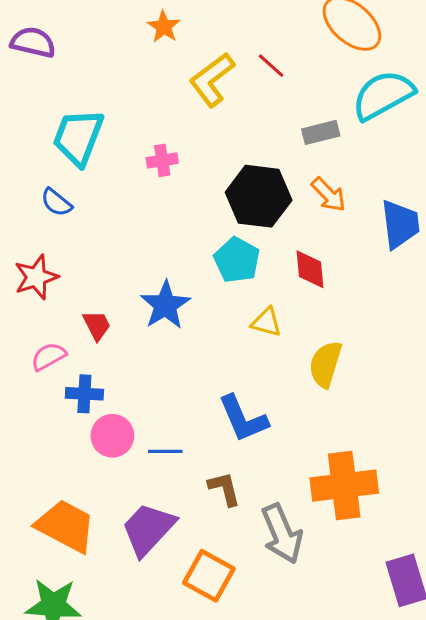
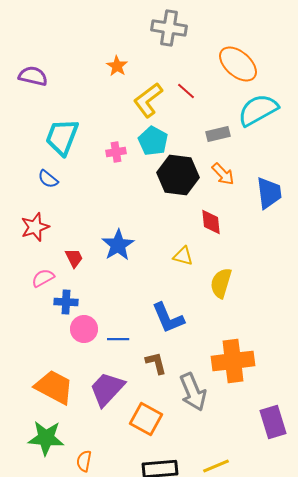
cyan pentagon: (237, 260) -> (153, 141), moved

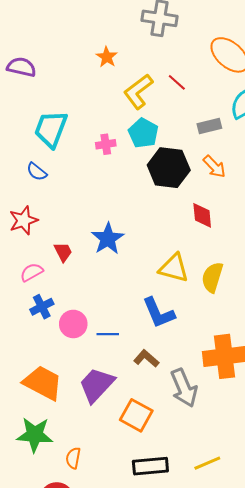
yellow triangle: (183, 256) -> (174, 268), moved, size x1.5
blue cross: (66, 302) -> (42, 307), moved, turned -30
brown L-shape: (156, 363) -> (146, 358), turned -35

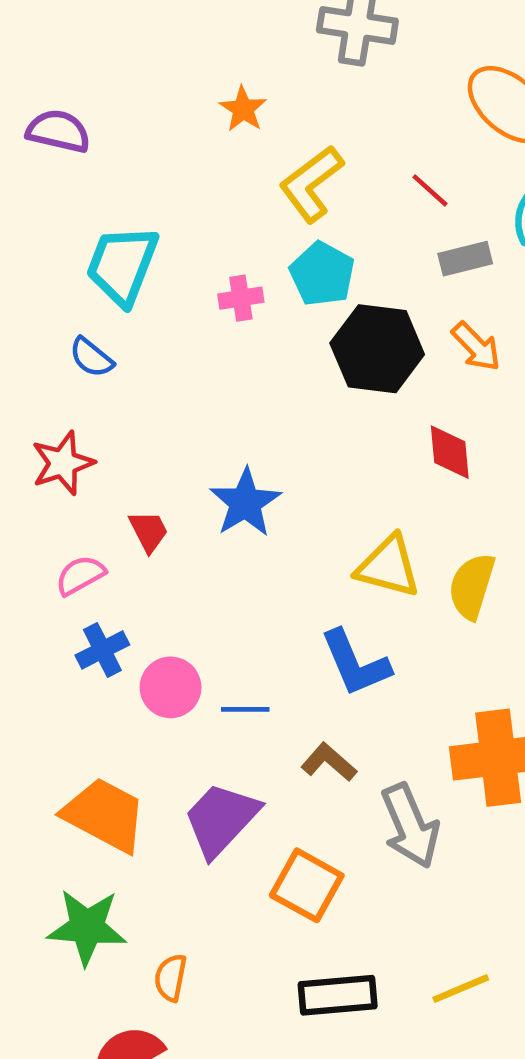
red line: (177, 82) -> (430, 190), moved

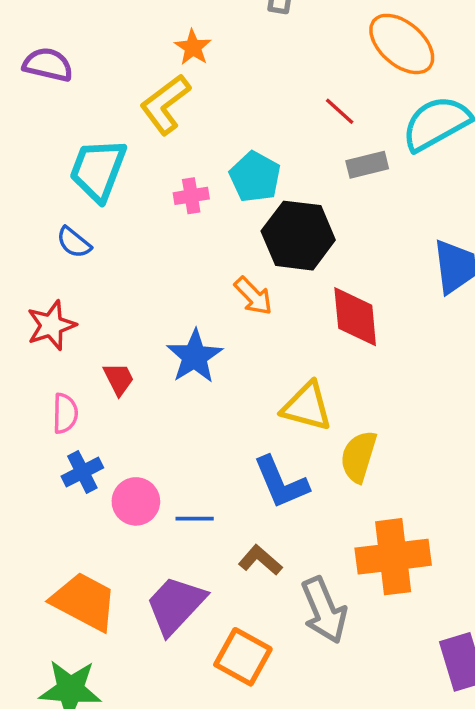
yellow L-shape: (311, 184) -> (165, 104), moved
orange arrow: (476, 347) -> (253, 296), moved
red diamond: (450, 452) -> (355, 317), size x1.4
pink semicircle: (80, 575) -> (65, 413), turned 120
yellow semicircle: (472, 586) -> (359, 457), moved

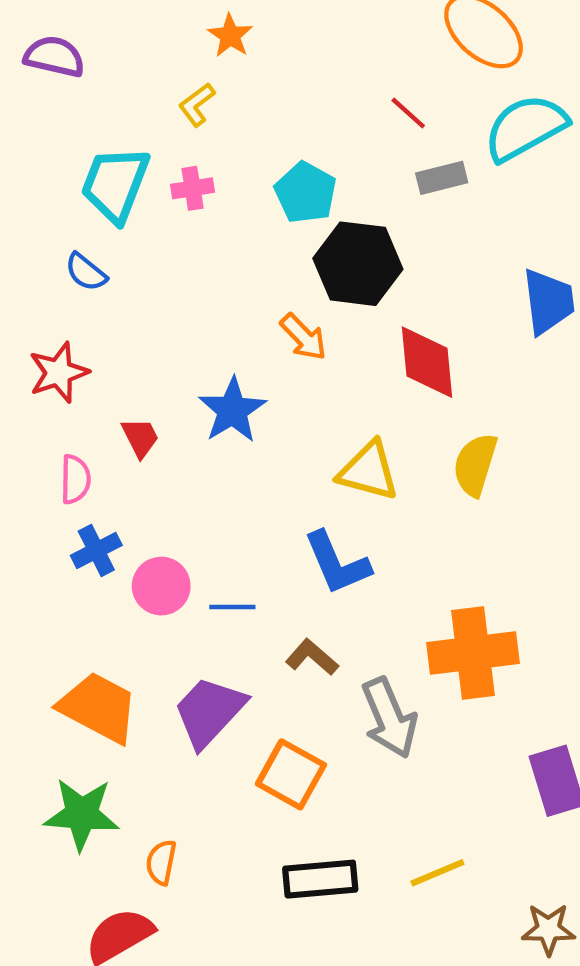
yellow L-shape: (165, 104) -> (197, 105), size x0.6
pink cross: (191, 196) -> (193, 188), moved
yellow semicircle: (359, 457) -> (475, 465), moved

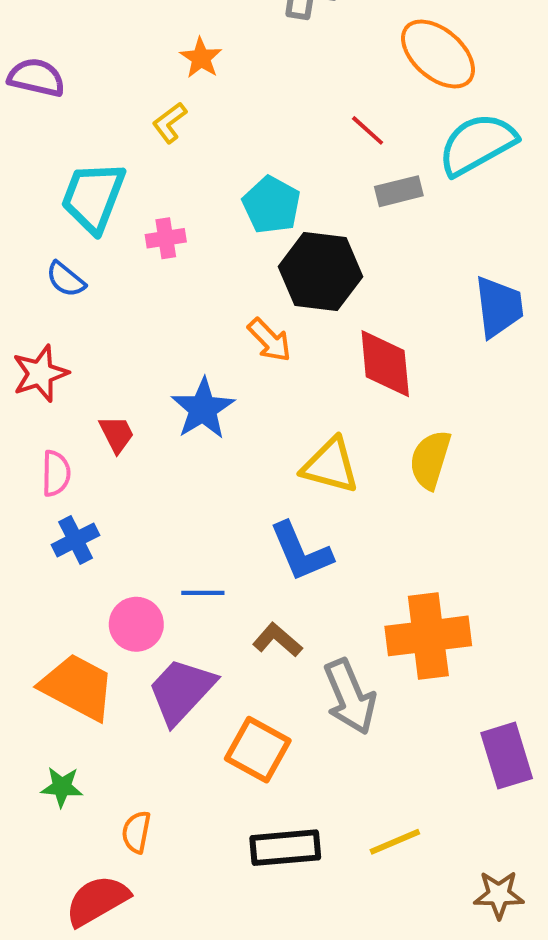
pink cross: (193, 188) -> (166, 238), moved
pink circle: (161, 586) -> (136, 624), moved
green star: (82, 814) -> (62, 787), size x0.6

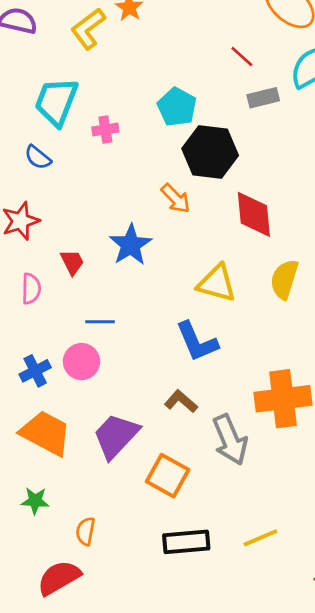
yellow L-shape: (170, 123) -> (88, 29), moved, size x1.5
blue cross: (76, 540) -> (35, 371), moved
blue line: (203, 593) -> (100, 322), moved
pink circle: (136, 624) -> (81, 362), moved

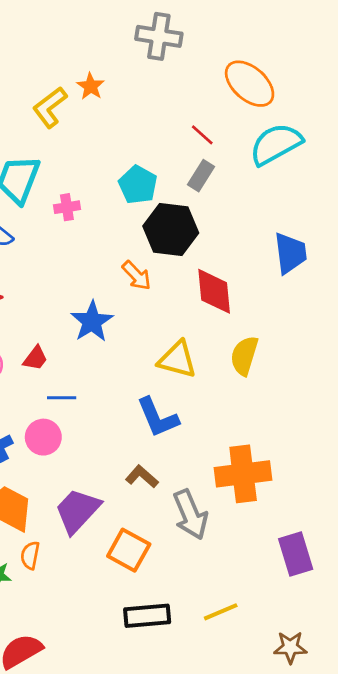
gray rectangle: (263, 98) -> (201, 176), moved, turned -44
red trapezoid: (72, 262) -> (35, 358), moved, turned 64
orange semicircle: (85, 531) -> (30, 555), moved

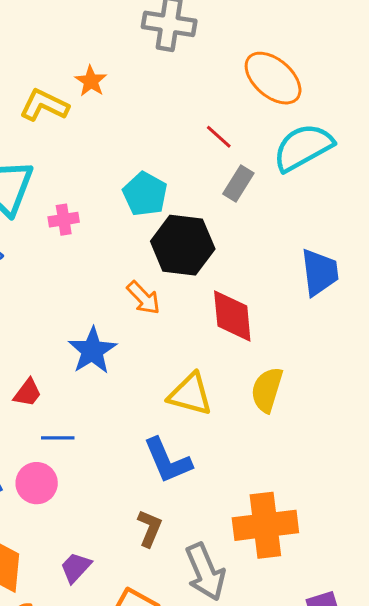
yellow L-shape: (50, 107) -> (44, 105), turned 63
gray rectangle: (201, 176) -> (238, 183), moved
brown L-shape: (142, 477) -> (150, 528), turned 72
purple trapezoid: (77, 511) -> (76, 567), size x0.6

